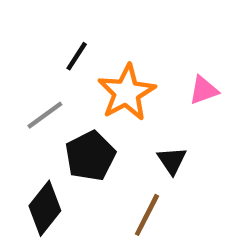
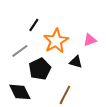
black triangle: (172, 161) -> (76, 62), moved, turned -40
black diamond: (45, 208) -> (20, 92), turned -65

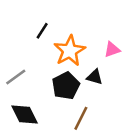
gray line: (20, 51) -> (16, 77), moved
black pentagon: (40, 69) -> (66, 86), moved

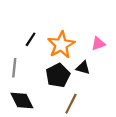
black line: (42, 31) -> (31, 39), moved
gray line: (16, 77) -> (14, 68), turned -48

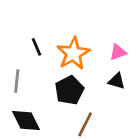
black line: (31, 39) -> (36, 47), turned -56
black triangle: (83, 68) -> (117, 81), moved

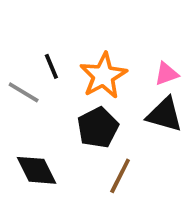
gray line: (17, 81) -> (24, 92), moved, turned -65
black triangle: (117, 81) -> (165, 115), size x1.5

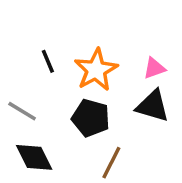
gray line: (24, 92) -> (22, 111), moved
black pentagon: (98, 128) -> (91, 118), turned -30

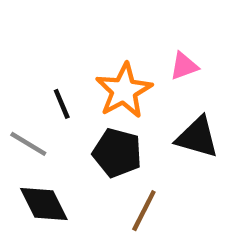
black line: (48, 61) -> (62, 104), moved
pink triangle: (154, 68) -> (184, 66), moved

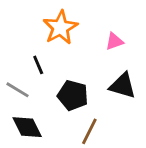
orange star: (124, 91) -> (60, 28), moved

